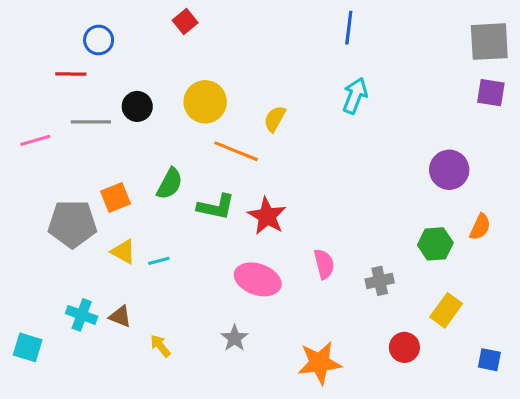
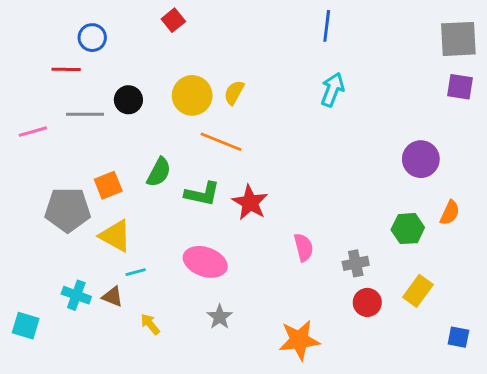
yellow semicircle: (275, 119) -> (234, 93), moved
yellow triangle: (123, 252) -> (115, 236), size x1.4
cyan line: (159, 261) -> (136, 272), moved
pink ellipse: (258, 279) -> (205, 262), moved
red circle: (404, 347) -> (367, 302), moved

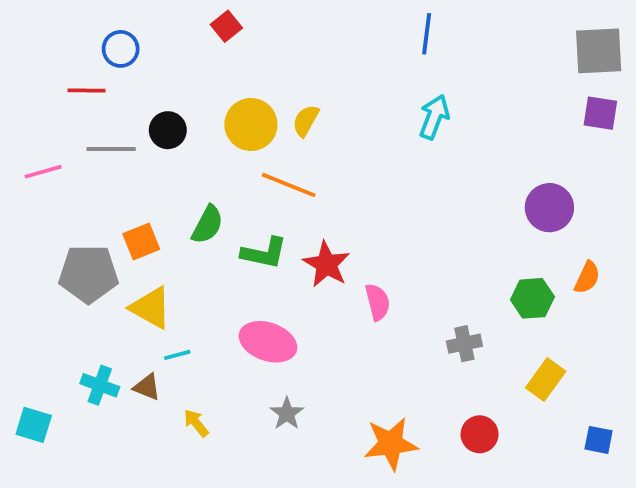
pink semicircle: (304, 247) -> (378, 302), moved
red circle: (367, 302) -> (480, 434), moved

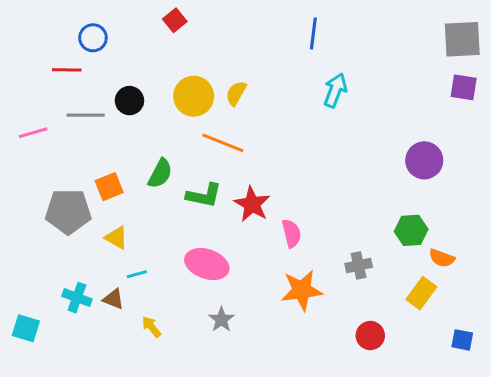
blue line: (427, 34) -> (313, 33), moved
orange semicircle: (587, 278) -> (442, 258), moved, turned 85
yellow triangle: (151, 308) -> (116, 238), size x0.7
orange star: (391, 444) -> (302, 290), moved

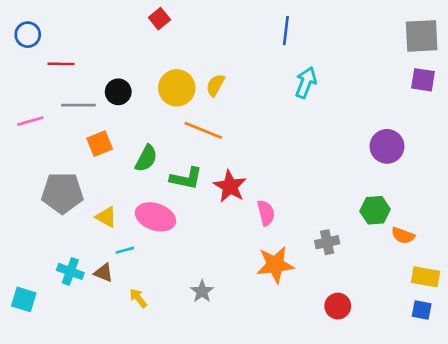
blue circle: (93, 38) -> (28, 35), moved
orange square: (109, 187) -> (100, 144), moved
pink ellipse: (207, 264) -> (155, 217), moved
yellow rectangle: (421, 293) -> (426, 277), moved, turned 64

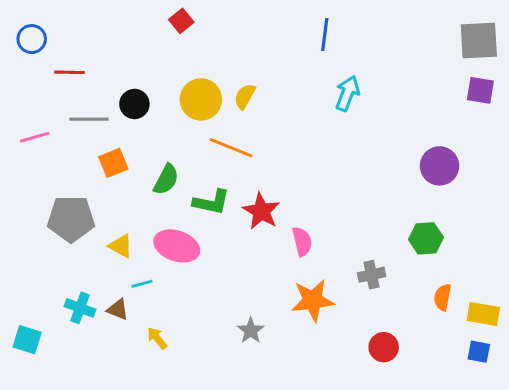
orange semicircle: (403, 236) -> (443, 297), moved, turned 80
gray star: (202, 291) -> (251, 331), moved

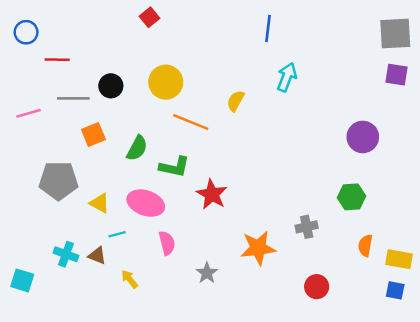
yellow semicircle: (245, 96) -> (236, 101), moved
red star: (261, 211) -> (212, 194), moved
pink semicircle: (302, 241) -> (167, 243), moved

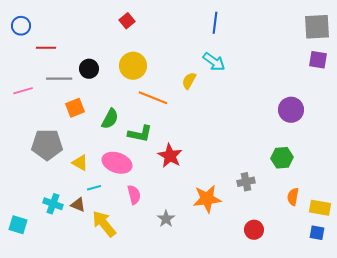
red square: (150, 17) -> (127, 21), moved
cyan arrow: (287, 77) -> (214, 62), moved, turned 105
yellow arrow: (130, 279) -> (104, 224), size x1.8

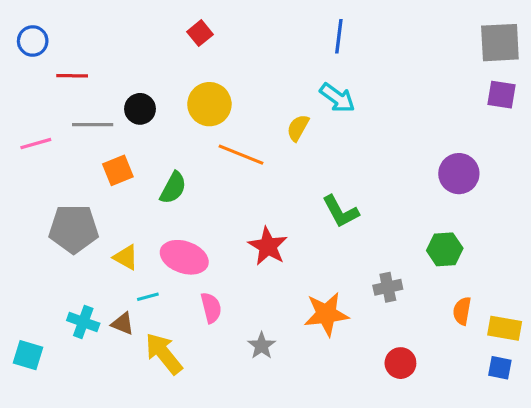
green L-shape: (140, 134) -> (340, 211), moved, turned 50

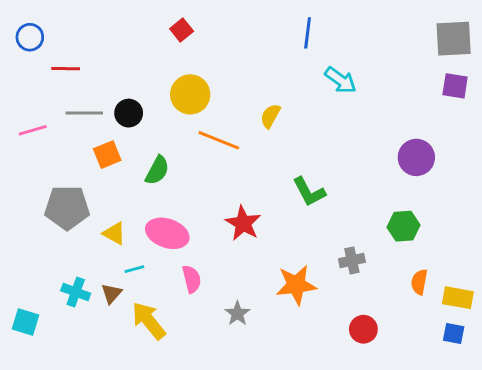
cyan arrow: (337, 98) -> (340, 80), moved
black circle: (140, 109) -> (129, 113), moved
brown triangle: (123, 324) -> (111, 293), turned 50

